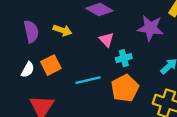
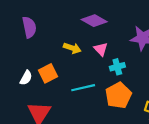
yellow arrow: (62, 30) -> (72, 48), moved
purple semicircle: (31, 32) -> (29, 27), moved

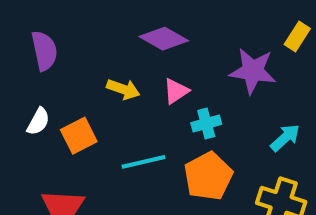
pink triangle: (101, 49) -> (176, 91), turned 40
white semicircle: (26, 78) -> (38, 121), moved

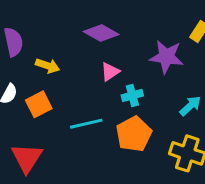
yellow arrow: (123, 89) -> (48, 66), moved

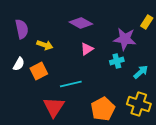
cyan cross: (132, 95) -> (117, 61), moved
orange pentagon: (134, 134) -> (103, 109), moved
red triangle: (27, 158) -> (54, 107), moved

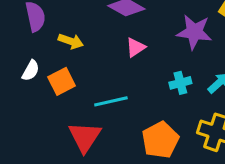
cyan cross: (117, 61) -> (180, 83), moved

